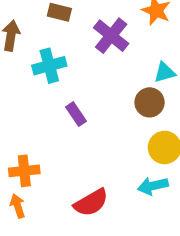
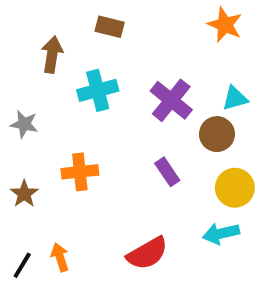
purple cross: (111, 36) -> (171, 100), moved
purple rectangle: (76, 114) -> (167, 172), moved
orange cross: (24, 171) -> (80, 172), moved

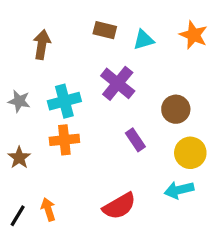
orange star: (225, 25) -> (194, 35), moved
brown rectangle: (110, 27) -> (105, 30), moved
cyan cross: (98, 90) -> (64, 101), moved
cyan triangle: (235, 98) -> (144, 40), moved
purple cross: (171, 100) -> (118, 83), moved

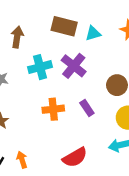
brown rectangle: (105, 30) -> (64, 26), size x1.5
cyan cross: (64, 101) -> (40, 67), moved
orange cross: (64, 140) -> (53, 109), moved

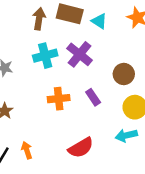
cyan triangle: (93, 33) -> (99, 21), turned 49
brown arrow: (17, 37) -> (39, 19), moved

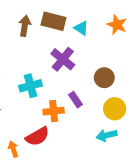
cyan cross: (45, 56) -> (31, 86), moved
orange cross: (59, 99) -> (54, 111), moved
red semicircle: (81, 148) -> (37, 136), moved

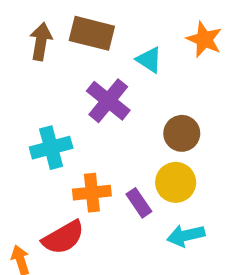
cyan triangle: (81, 28) -> (149, 60), moved
purple rectangle: (75, 100) -> (139, 203), moved
yellow circle: (115, 109) -> (176, 182), moved

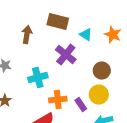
orange star: (204, 39) -> (113, 35), moved
brown arrow: (41, 41) -> (27, 35), moved

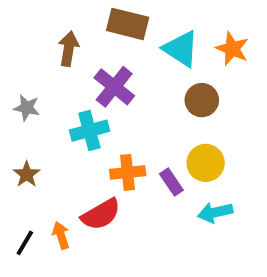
cyan triangle: (86, 35) -> (181, 49), size x1.5
purple cross: (66, 55) -> (114, 87), moved
brown circle: (102, 71) -> (202, 100), moved

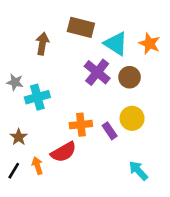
purple cross: (114, 87) -> (97, 72), moved
cyan cross: (89, 131) -> (37, 97), moved
brown star: (27, 174) -> (19, 137), moved
cyan arrow: (215, 212) -> (138, 171), moved, turned 60

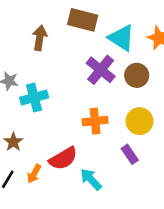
orange cross: (81, 125) -> (95, 121), moved
purple rectangle: (110, 131) -> (130, 154), moved
orange arrow: (37, 166) -> (34, 174), turned -133
cyan arrow: (138, 171) -> (91, 179), moved

